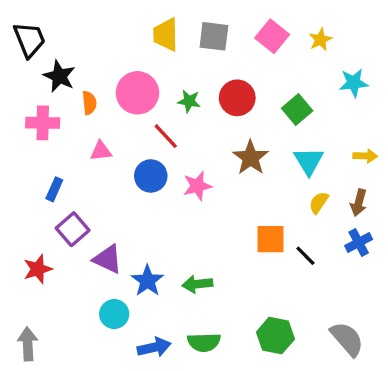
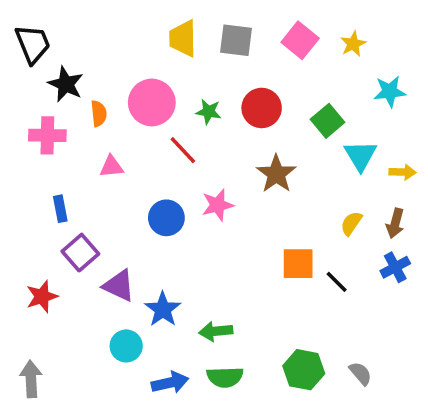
cyan triangle: (309, 161) -> (360, 156), moved
blue circle: (151, 176) -> (166, 218), moved
blue rectangle: (54, 189) -> (60, 209), turned -35
green arrow: (197, 284) -> (216, 331), moved
gray semicircle: (347, 339) -> (360, 373), moved, size x0.6

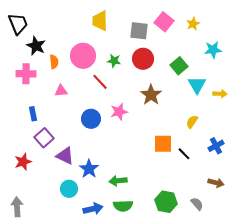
gray square: (236, 40) -> (139, 31), moved
brown arrow: (395, 223) -> (216, 183), moved, turned -91

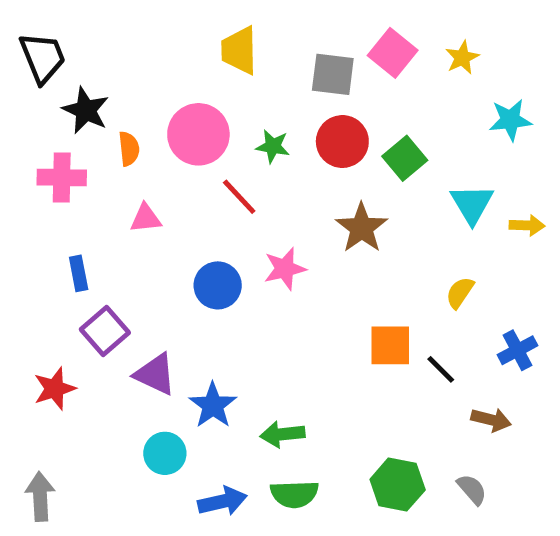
green square: (179, 66) -> (405, 158), moved
brown arrow: (216, 183) -> (491, 420), moved

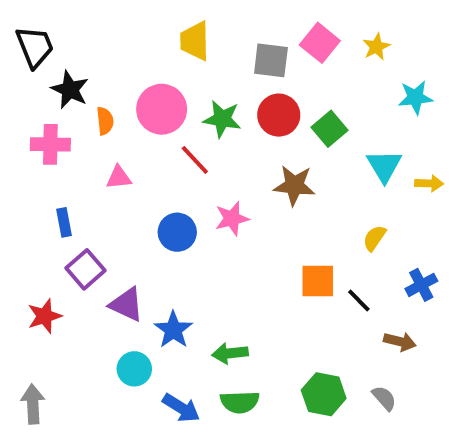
green star: (273, 146) -> (222, 119), size x1.4
brown star: (362, 228) -> (294, 185), turned -30
blue arrow: (222, 501) -> (181, 408), turned 45

